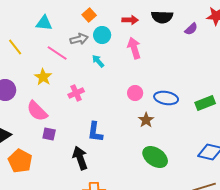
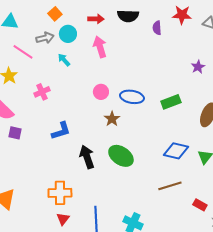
purple semicircle: (191, 29) -> (157, 28), turned 128
blue L-shape: (95, 132) -> (61, 131), turned -115
black arrow: (80, 158) -> (87, 157), moved

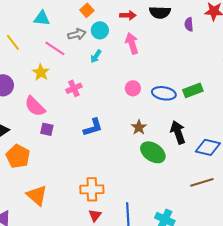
cyan arrow: (64, 60) -> (96, 56), turned -104
green rectangle: (171, 102) -> (193, 90), moved
brown star: (112, 119) -> (139, 127), moved
black arrow: (87, 157) -> (178, 132), moved

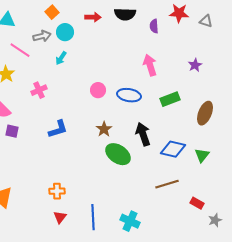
pink arrow: (132, 43) -> (150, 65), moved
green rectangle: (193, 90) -> (170, 99), moved
orange cross: (92, 189) -> (57, 191), size x0.7

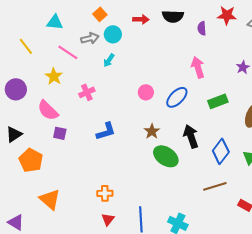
blue ellipse: (129, 95) -> (177, 97), turned -55
blue diamond: (173, 149) -> (221, 151), turned -65

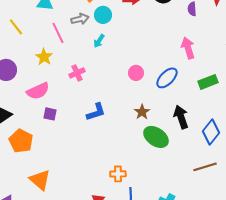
pink line: (68, 52) -> (58, 33), turned 30
pink semicircle: (48, 110) -> (38, 91), turned -70
orange cross: (105, 193) -> (118, 174), moved

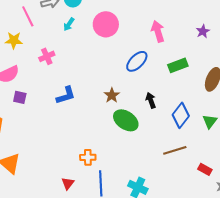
yellow star: (44, 57) -> (14, 40), turned -30
pink circle: (136, 73) -> (106, 24), moved, size x1.6
black arrow: (181, 117) -> (151, 100), size x0.7

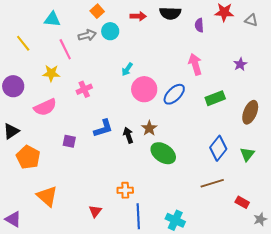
cyan arrow: (69, 24) -> (127, 69), moved
pink circle: (106, 24) -> (144, 89), moved
purple square: (20, 97) -> (69, 141), moved
black arrow: (151, 100) -> (128, 135), moved
red triangle: (68, 183) -> (95, 211), moved

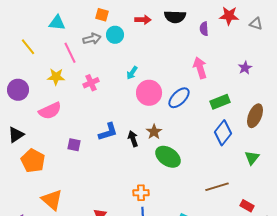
orange square: (97, 11) -> (102, 15), turned -32
pink cross: (84, 89) -> (91, 83), moved
blue diamond: (218, 148) -> (223, 133), moved
orange cross: (125, 190) -> (141, 193), moved

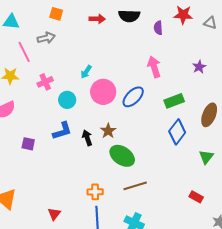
cyan circle: (115, 35) -> (67, 100), moved
brown line: (217, 187) -> (135, 186), moved
red rectangle: (247, 206) -> (196, 197), moved

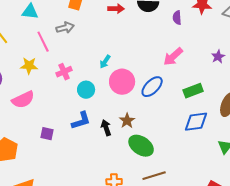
pink arrow: (154, 67) -> (173, 57), turned -115
blue diamond: (177, 132) -> (196, 122), turned 45

